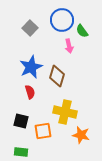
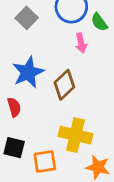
brown diamond: (57, 76) -> (64, 85), turned 30
red semicircle: (30, 92) -> (14, 107), moved

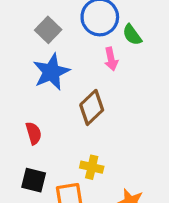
blue star: (28, 72) -> (51, 72), moved
yellow cross: (76, 135) -> (92, 167), moved, size x0.6

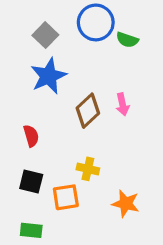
green semicircle: (132, 35) -> (127, 40), turned -35
pink arrow: (111, 59) -> (123, 104), moved

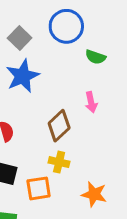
green semicircle: (127, 40) -> (96, 57), moved
brown diamond: (88, 111) -> (59, 126), moved

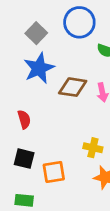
brown diamond: (59, 126) -> (73, 87), moved, turned 52
yellow cross: (59, 162) -> (93, 148), moved

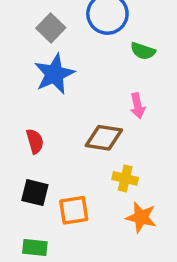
brown diamond: (73, 87) -> (104, 138), moved

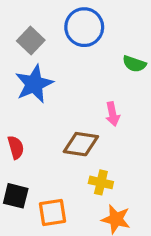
green semicircle: (143, 51) -> (134, 64), moved

